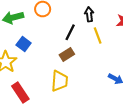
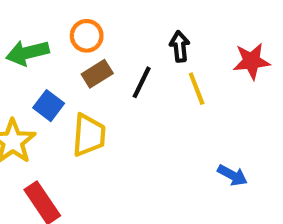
brown rectangle: (67, 55) -> (97, 74), moved
yellow trapezoid: (60, 81) -> (89, 135), moved

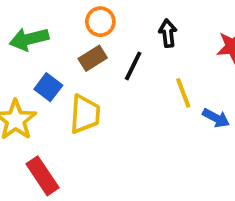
orange circle: (87, 36) -> (100, 22), moved
yellow line: (197, 89) -> (183, 93), moved
blue arrow: (232, 175) -> (216, 118), moved

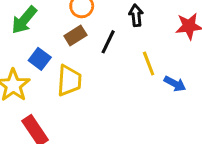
green arrow: (29, 39) -> (24, 20), turned -36

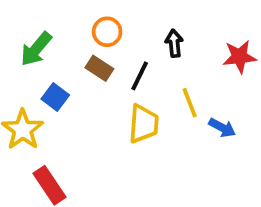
brown rectangle: (75, 36) -> (99, 68), turned 65
yellow trapezoid: (69, 81) -> (144, 124), moved

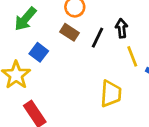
black arrow: (174, 43) -> (122, 28), moved
yellow trapezoid: (144, 124) -> (111, 94), moved

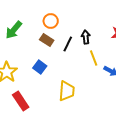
blue square: (39, 52) -> (40, 67), moved
yellow trapezoid: (111, 94) -> (67, 91), moved

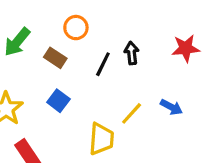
brown rectangle: (47, 40) -> (55, 58), moved
yellow line: (94, 58) -> (132, 113), moved, turned 63

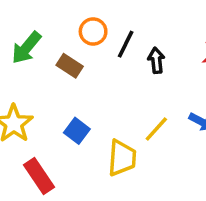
black line: (103, 64) -> (126, 44), moved
blue square: (58, 101) -> (77, 131), moved

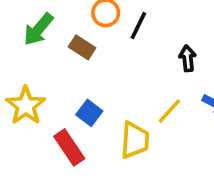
black arrow: (156, 60) -> (188, 58), moved
red rectangle: (39, 176) -> (69, 147), moved

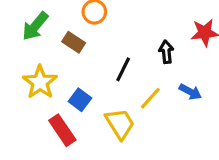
black line: (138, 26) -> (123, 69), moved
yellow star: (26, 106) -> (40, 82), moved
yellow trapezoid: (135, 140) -> (120, 124), turned -36

